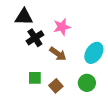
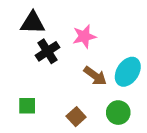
brown arrow: (58, 54) -> (95, 76), moved
green square: (35, 78) -> (27, 106), moved

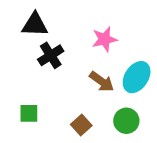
pink star: (84, 36) -> (105, 39), moved

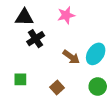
pink star: (105, 39) -> (66, 15), moved
green circle: (126, 121) -> (98, 87), moved

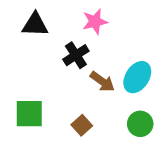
black cross: (36, 39) -> (76, 55), moved
green square: (20, 79) -> (29, 114), size x1.5

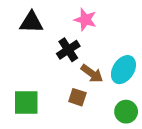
pink star: (95, 22) -> (85, 20), turned 30
brown square: (82, 125) -> (77, 97), moved, turned -30

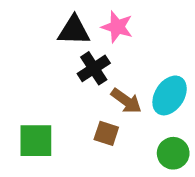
black triangle: (31, 22) -> (74, 30), moved

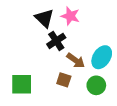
black triangle: (74, 30) -> (44, 18), turned 42
green circle: (173, 153) -> (96, 85), moved

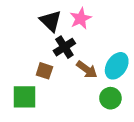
pink star: (70, 16) -> (81, 18), turned 30
brown square: (64, 80) -> (44, 71), moved

